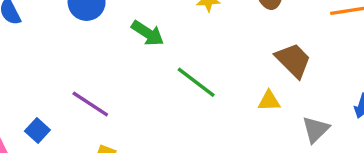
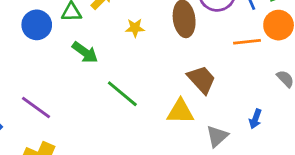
yellow triangle: (269, 101) -> (180, 112), size x1.5

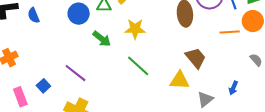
yellow star: (135, 28) -> (135, 29), moved, size x1.5
green arrow: (85, 52) -> (102, 39), moved

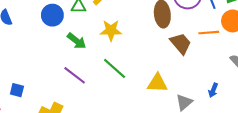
brown trapezoid: (196, 58) -> (181, 43), moved
purple line: (76, 73) -> (75, 75), moved
blue square: (43, 86) -> (17, 90), turned -32

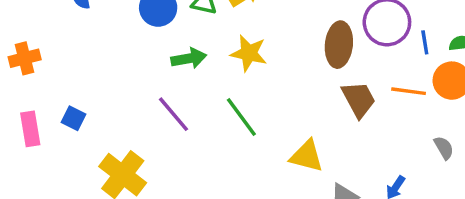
green arrow: (77, 41) -> (189, 58), turned -60

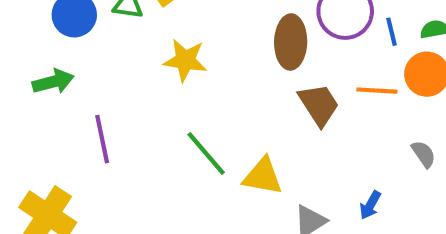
green arrow: (189, 58) -> (53, 82), moved
purple line: (174, 114) -> (102, 139), turned 33
green line: (241, 117) -> (206, 153), moved

